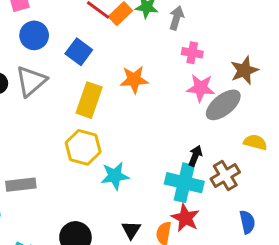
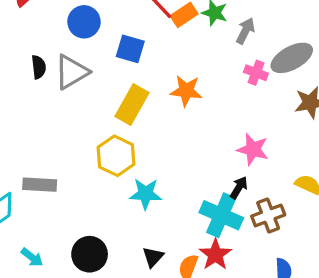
blue square: (79, 52) -> (130, 49), turned -30
pink star: (201, 88) -> (253, 149), moved
gray ellipse: (223, 105) -> (292, 58), moved

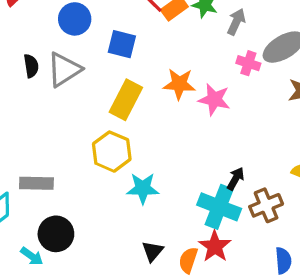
pink star: (253, 149) -> (214, 99), moved
black circle: (90, 254) -> (56, 234), moved

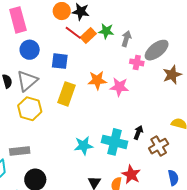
yellow hexagon: (112, 152) -> (30, 109), moved
cyan cross: (219, 207) -> (114, 142), moved

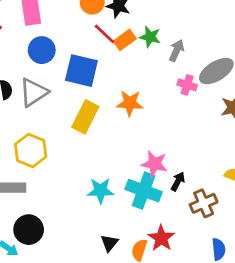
blue square: (60, 61) -> (81, 71), size x1.4
pink star: (119, 87) -> (155, 164), moved
yellow hexagon: (30, 109) -> (31, 151), moved

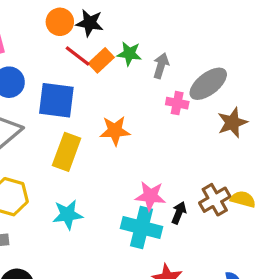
cyan star: (100, 191) -> (68, 215), moved
brown cross: (204, 203) -> (215, 200), moved

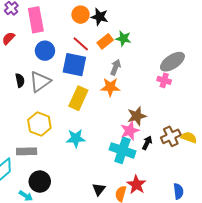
red line: (78, 56) -> (81, 44), moved
gray arrow: (161, 66) -> (116, 67), moved
pink cross: (177, 103) -> (164, 80), moved
brown star: (232, 123) -> (137, 116), moved
pink star: (150, 196) -> (130, 131), turned -30

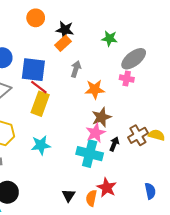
black star: (100, 17) -> (65, 30), moved
green star: (123, 38) -> (110, 38), moved
red line: (81, 44) -> (39, 87), moved
orange star: (110, 87) -> (95, 89), moved

